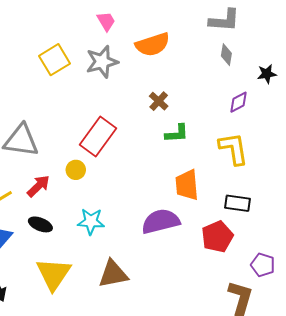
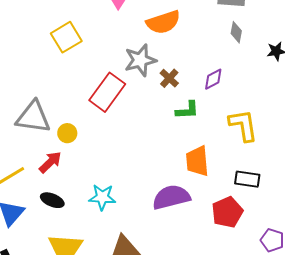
gray star: (102, 62) -> (140, 60), moved
purple diamond: (239, 102) -> (213, 79), moved
red rectangle: (98, 137) -> (107, 92), moved
yellow circle: (76, 170) -> (67, 133), moved

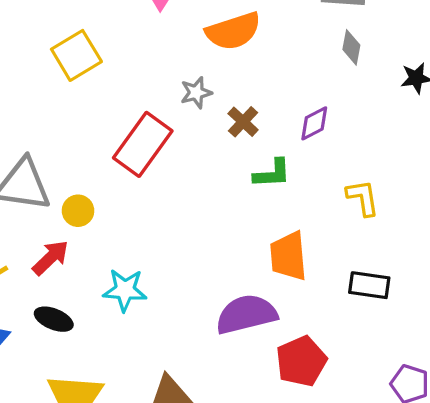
gray star: (140, 60) -> (196, 93), size x0.6
yellow L-shape: (243, 125) -> (363, 198), size x0.7
cyan star: (102, 197) -> (125, 290), moved
red pentagon: (227, 212) -> (301, 361), moved

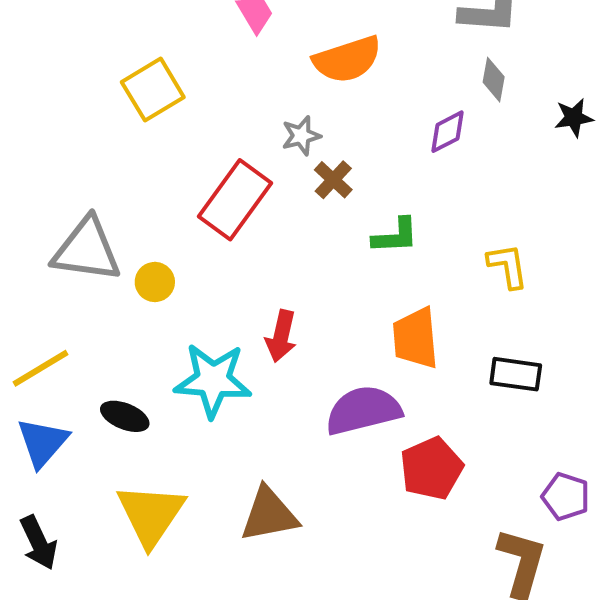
brown cross: (243, 122) -> (333, 180), moved
purple diamond: (314, 123) -> (448, 132), moved
red arrow: (50, 258) -> (281, 336), moved, turned 147
cyan star: (125, 290) -> (213, 380), size x1.4

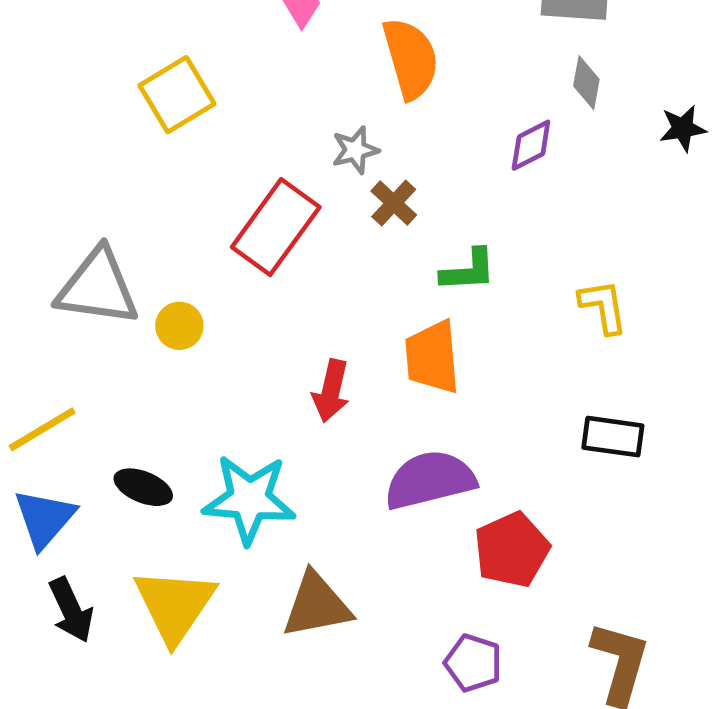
orange semicircle: (347, 59) -> (411, 59), turned -88
orange trapezoid: (415, 338) -> (432, 357), moved
cyan star: (213, 380) -> (249, 499), moved
purple pentagon: (566, 497) -> (473, 663), moved
black arrow: (39, 543) -> (71, 610), moved

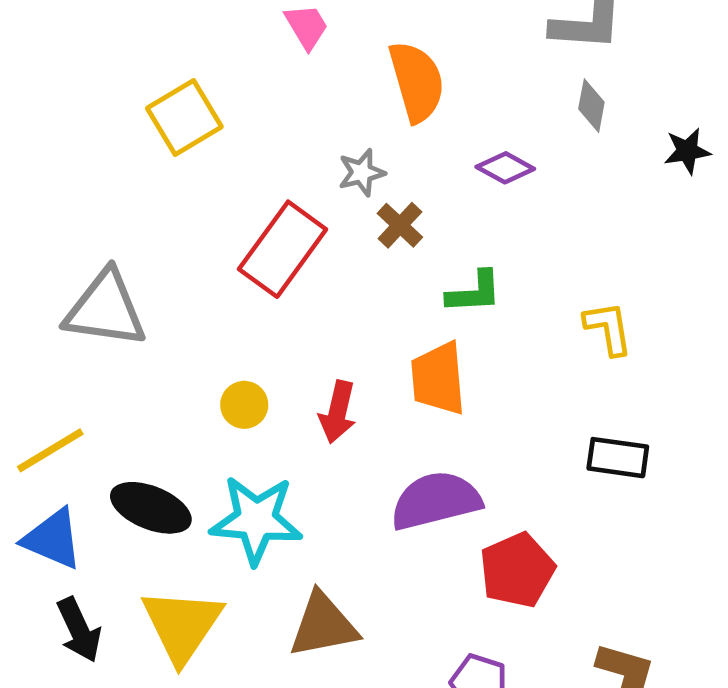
purple diamond: (531, 145) -> (505, 168), moved, turned 56
yellow circle: (179, 326) -> (244, 405), moved
black ellipse: (143, 487) -> (151, 508), size x1.4
blue triangle: (45, 518) -> (53, 539), turned -48

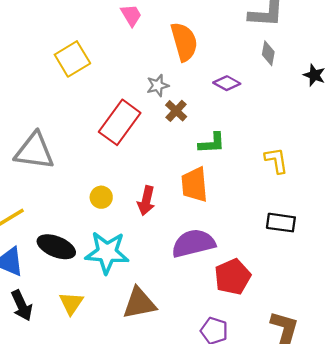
black star: (687, 151) -> (314, 75), turned 30
yellow triangle: (182, 625) -> (71, 303), size x0.6

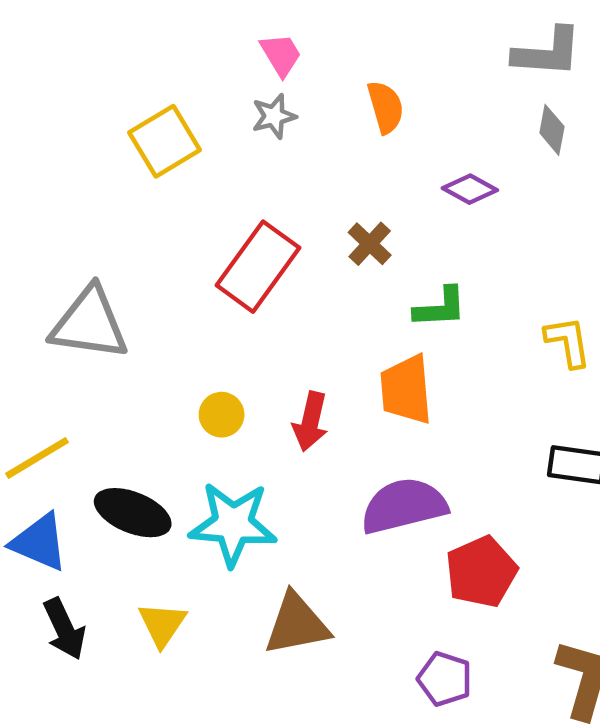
orange semicircle: (184, 42) -> (386, 107), size x0.7
gray star: (158, 85) -> (274, 116), moved

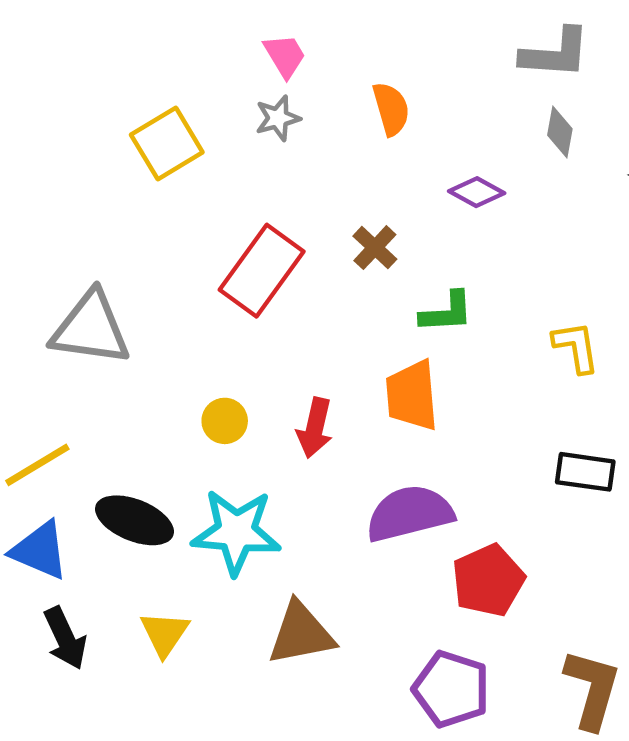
purple pentagon: (445, 679) -> (451, 689), size x1.4

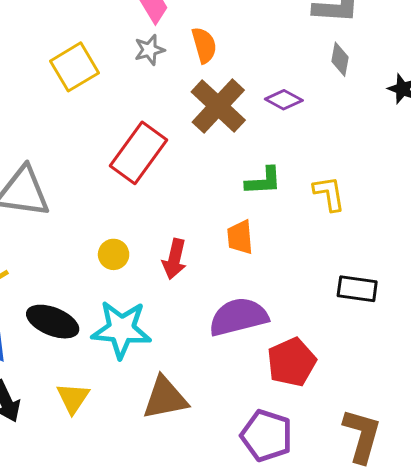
orange semicircle: (391, 109) -> (204, 45), moved
brown cross: (375, 248) -> (218, 106), moved, size x1.8
yellow L-shape: (576, 347) -> (329, 193), moved
orange trapezoid: (412, 395) -> (240, 237), size x0.7

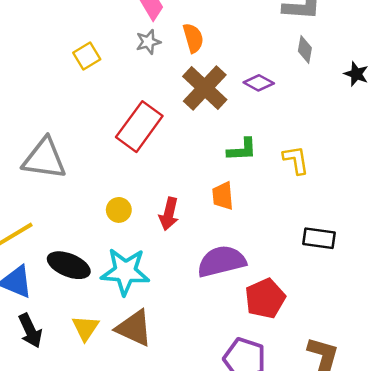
yellow square: (75, 67) -> (87, 56), size x0.7
brown triangle: (165, 398) -> (134, 328), moved, turned 36

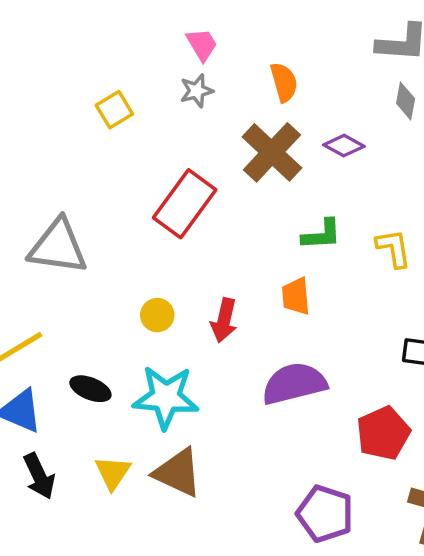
orange semicircle: (193, 38) -> (284, 82), moved
black ellipse: (69, 265) -> (90, 389), size x0.7
red pentagon: (265, 299) -> (383, 433), moved

